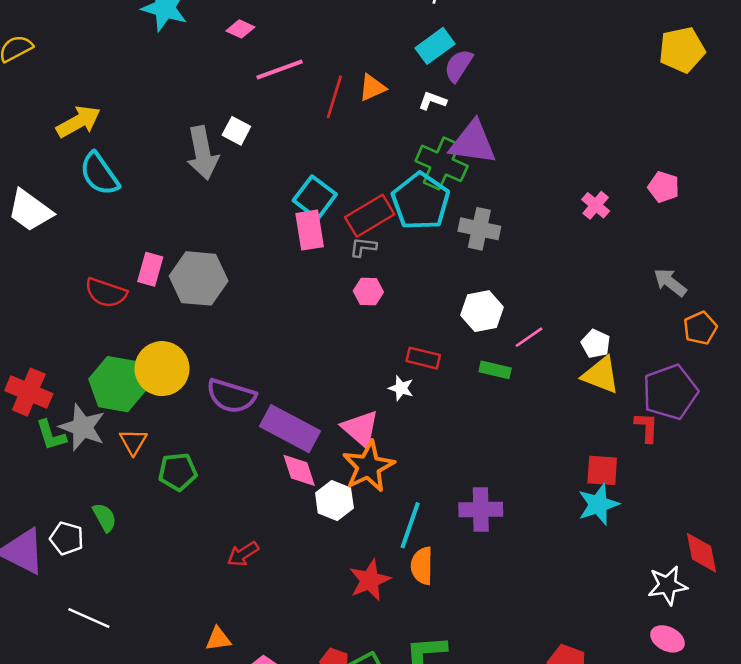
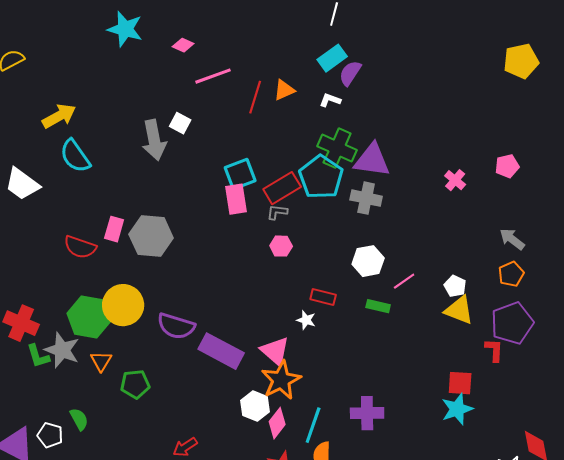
purple triangle: (473, 143) -> (372, 160), moved
pink pentagon: (664, 187) -> (507, 166), turned -30
cyan square: (315, 197) -> (240, 174), turned 32
orange pentagon: (700, 328) -> (511, 274), moved
pink diamond: (299, 470) -> (277, 423), moved, turned 56

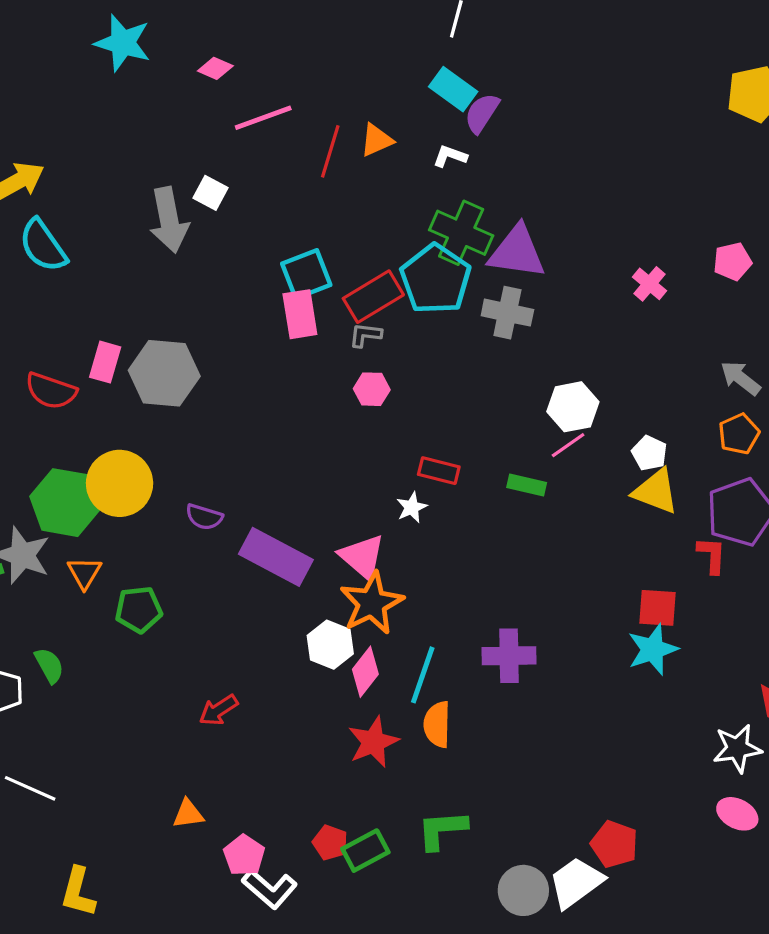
cyan rectangle: (332, 58) -> (453, 89), turned 72
white hexagon: (368, 261) -> (573, 407), moved
white star: (306, 320) -> (412, 507), turned 30
purple semicircle: (176, 326) -> (204, 517), size x0.6

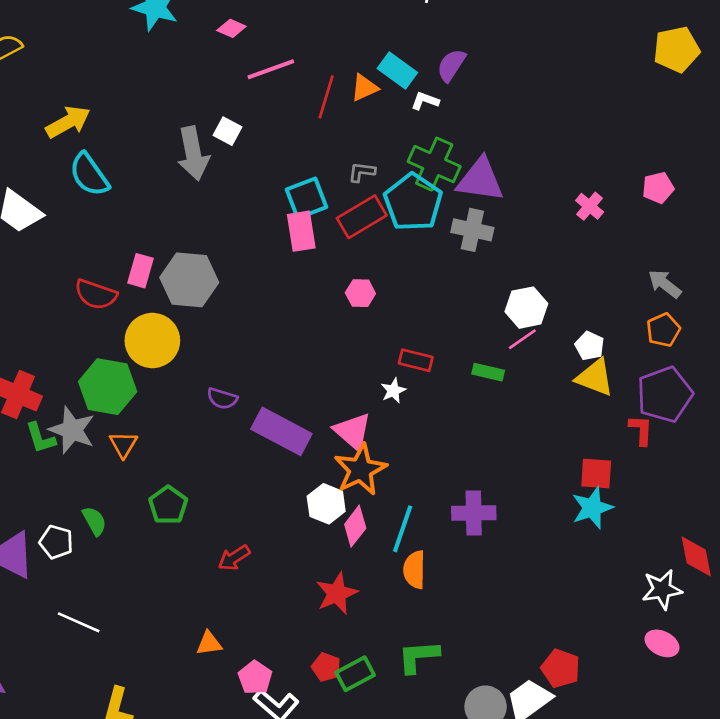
cyan rectangle: (453, 89) -> (397, 71), moved
gray L-shape: (365, 335) -> (362, 172), moved
yellow circle: (120, 483) -> (152, 341), moved
green pentagon: (139, 610) -> (168, 505), moved, turned -30
red star: (373, 742) -> (337, 593), moved

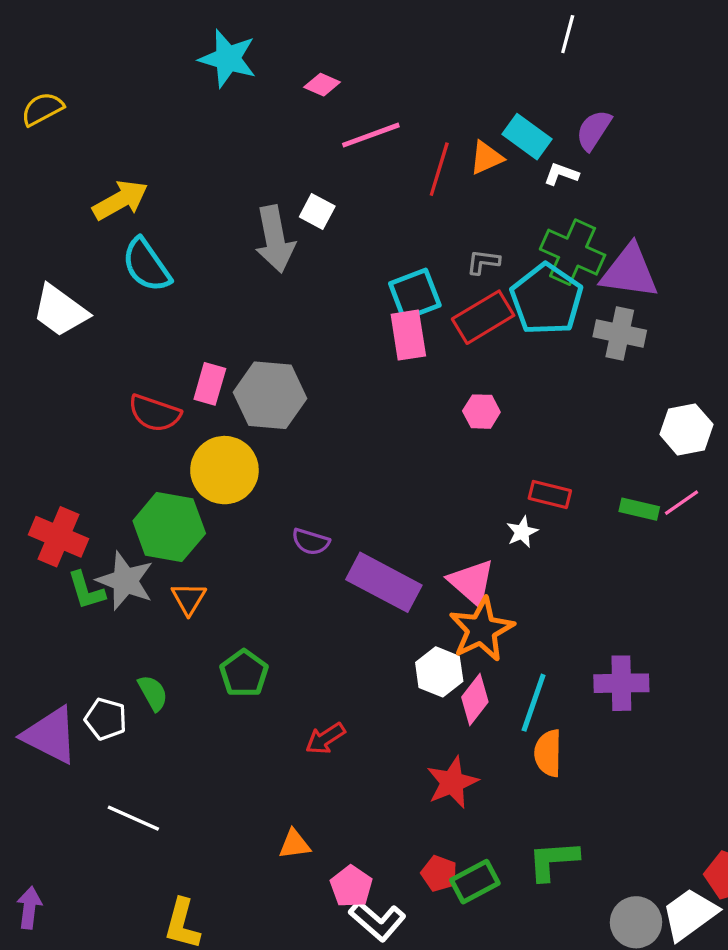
pink line: (522, 339) -> (682, 503), moved

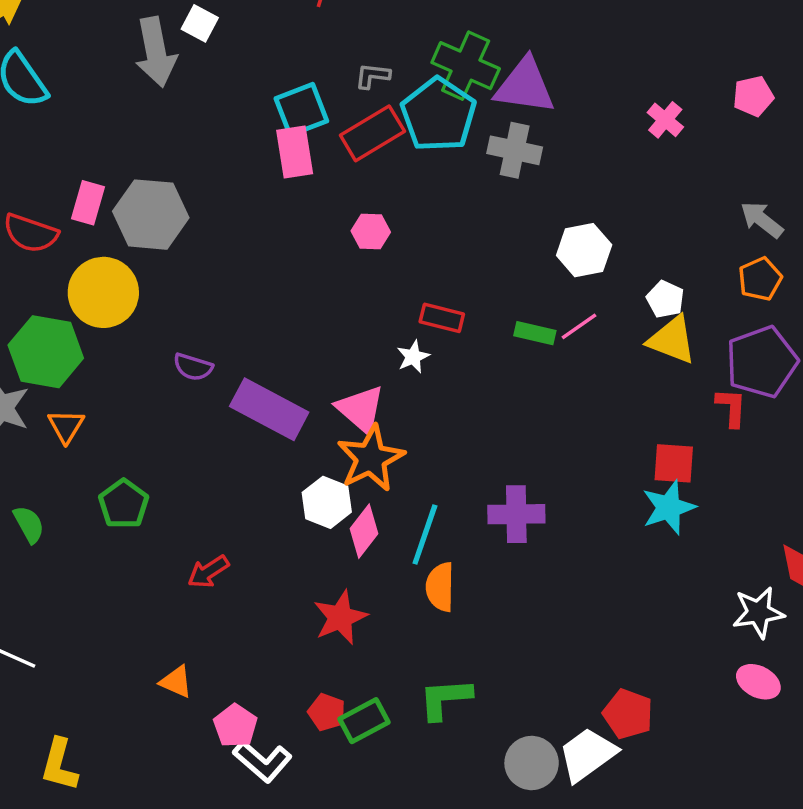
orange triangle: (294, 844) -> (176, 682), turned 32

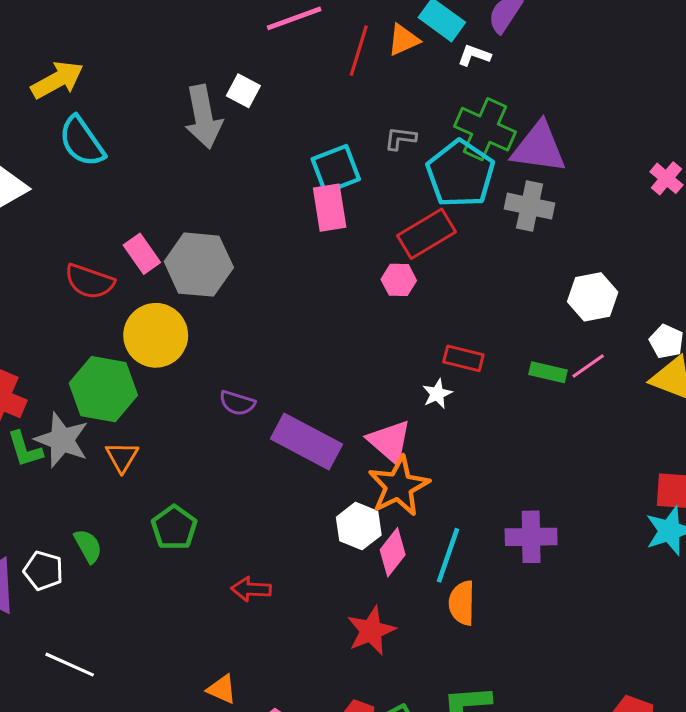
red rectangle: (372, 133) -> (426, 234), moved
pink rectangle: (88, 203) -> (142, 254), turned -51
red arrow: (208, 572) -> (251, 589), turned 36

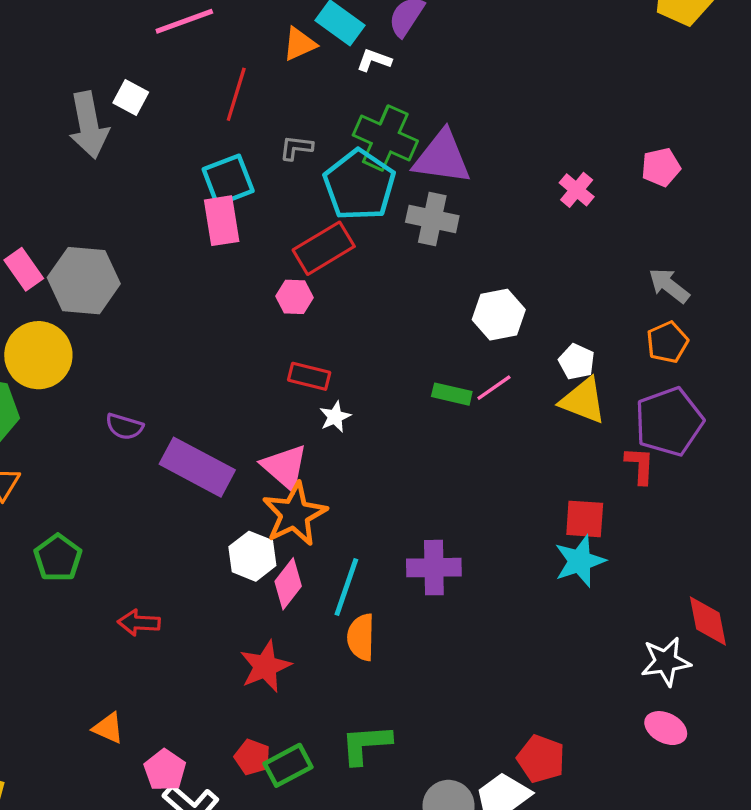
red line: (359, 51) -> (236, 94), moved
red rectangle: (463, 358) -> (309, 376), moved

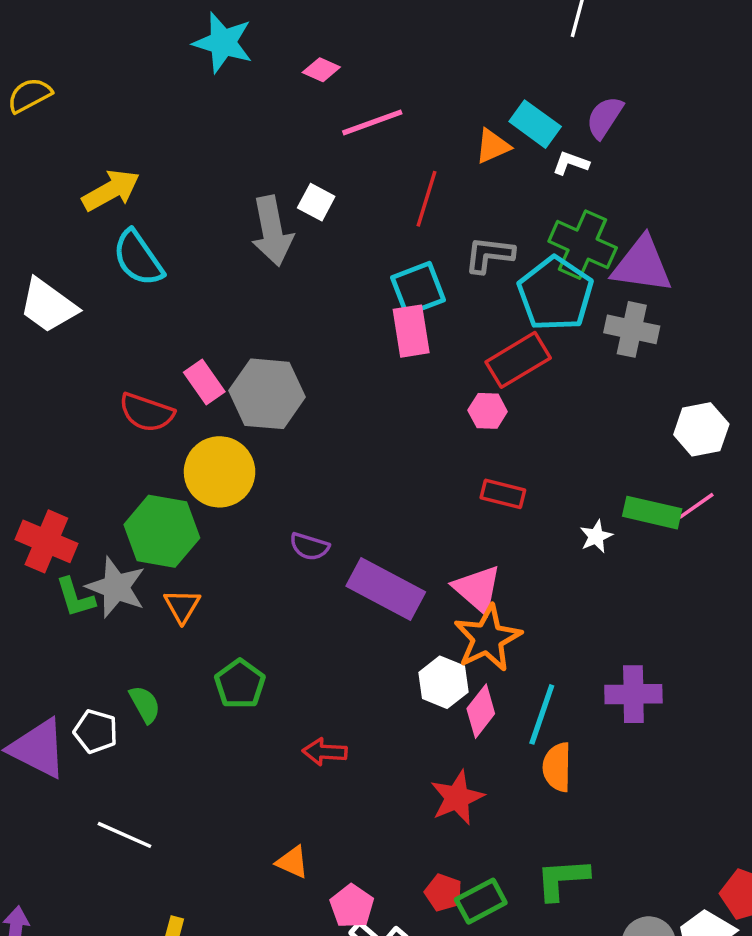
gray L-shape: (296, 148) -> (489, 255), size x1.4
green rectangle: (452, 394) -> (652, 513), size x1.4
white star: (335, 417) -> (596, 536), moved

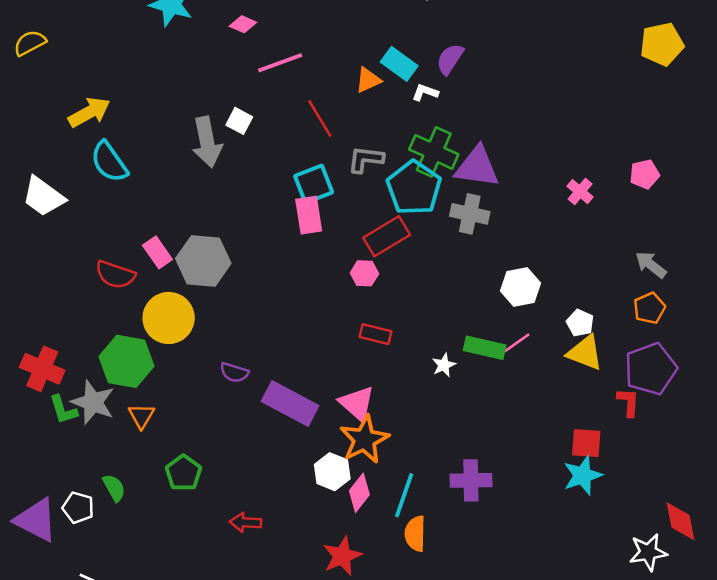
red line: (426, 199) -> (320, 118), turned -48

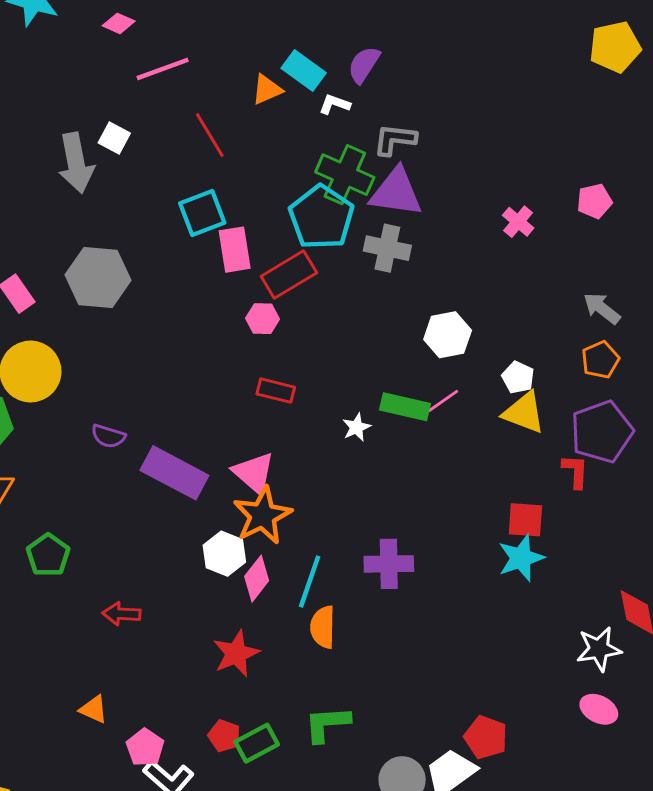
gray L-shape: (366, 159) -> (395, 139), moved
pink rectangle: (309, 215) -> (235, 250), moved
gray hexagon: (203, 261) -> (98, 278), moved

